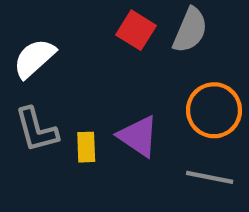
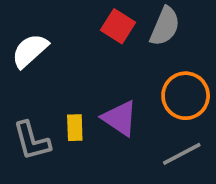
gray L-shape: (36, 130) -> (32, 141), moved
gray line: (210, 177) -> (182, 154), turned -39

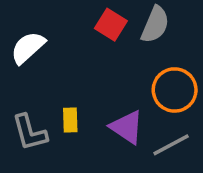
purple triangle: (120, 118) -> (127, 127), moved

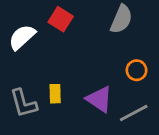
red square: (111, 25) -> (61, 19), moved
orange circle: (175, 90) -> (137, 70), size x0.6

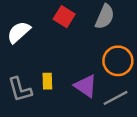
red square: (61, 19) -> (64, 17), moved
orange circle: (137, 70) -> (118, 61), size x1.6

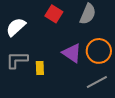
purple triangle: (86, 86) -> (72, 53), moved
gray L-shape: (20, 90) -> (17, 60), moved, turned 105

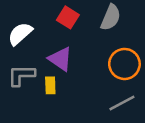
purple triangle: (72, 53) -> (60, 59), moved

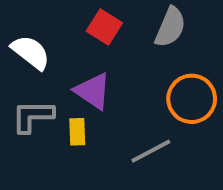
white semicircle: (20, 34) -> (31, 52), turned 80
gray line: (122, 103) -> (151, 151), moved

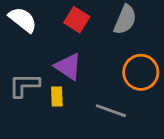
white semicircle: (31, 52) -> (23, 20), moved
gray line: (151, 151) -> (111, 111), turned 48

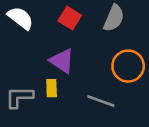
gray L-shape: (24, 85) -> (19, 97), moved

